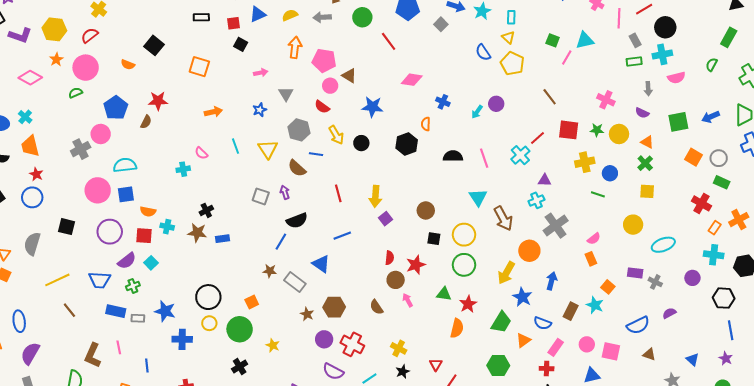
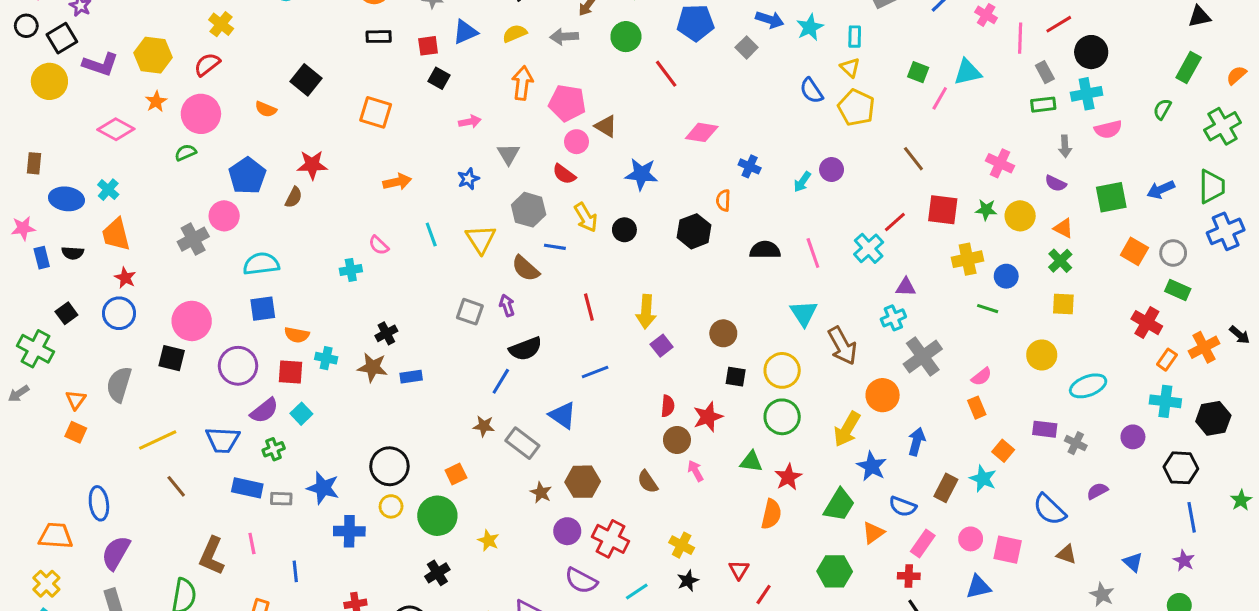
pink circle: (98, 190) -> (192, 321), moved
blue semicircle: (638, 325) -> (1049, 510), turned 70

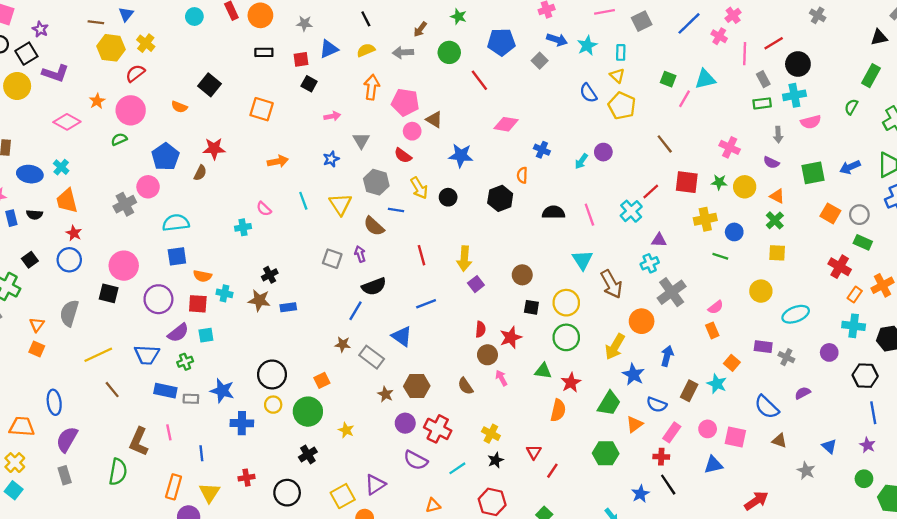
yellow hexagon: (153, 55) -> (111, 48), moved
cyan square: (301, 414) -> (206, 335), turned 35

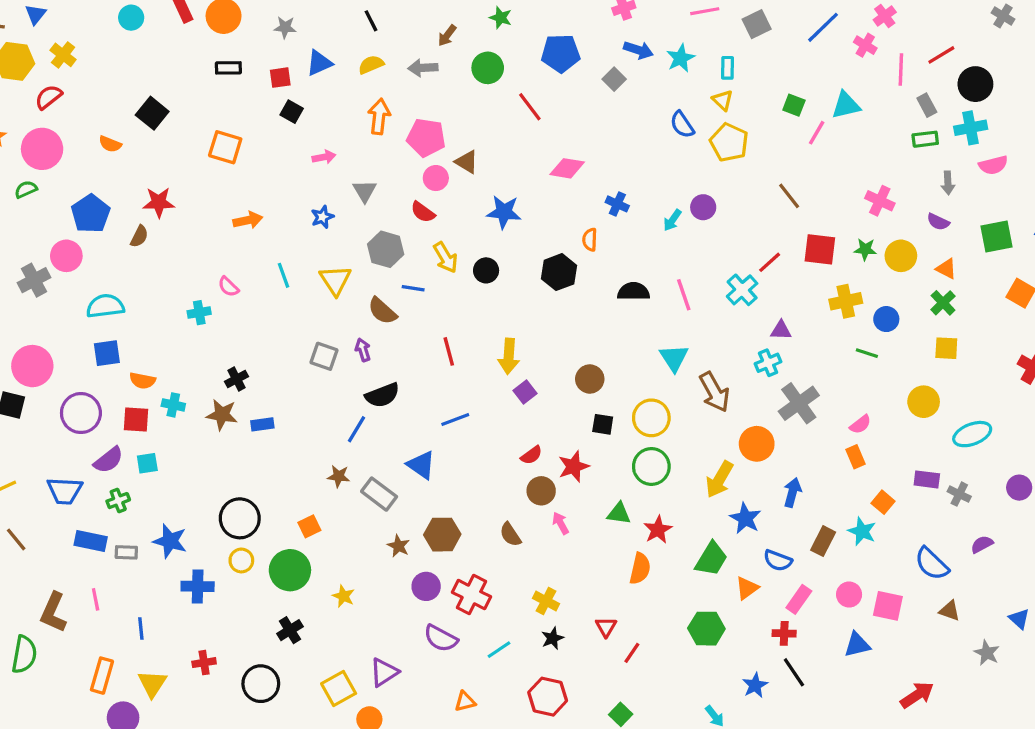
red semicircle: (481, 329) -> (531, 455), turned 49

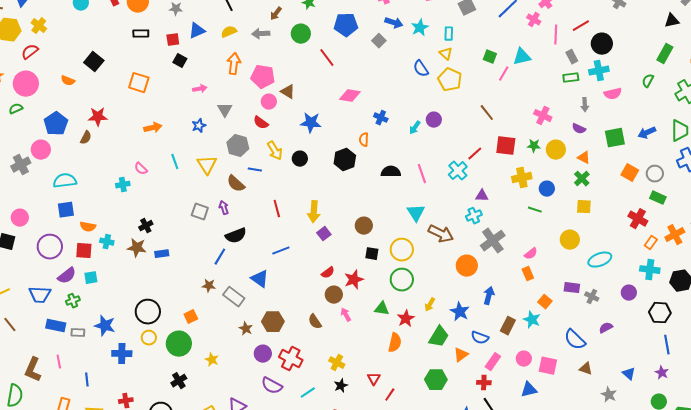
pink circle: (32, 366) -> (20, 218), size x0.7
brown arrow: (715, 392) -> (441, 234), turned -35
yellow arrow: (719, 479) -> (430, 305), moved, size x0.6

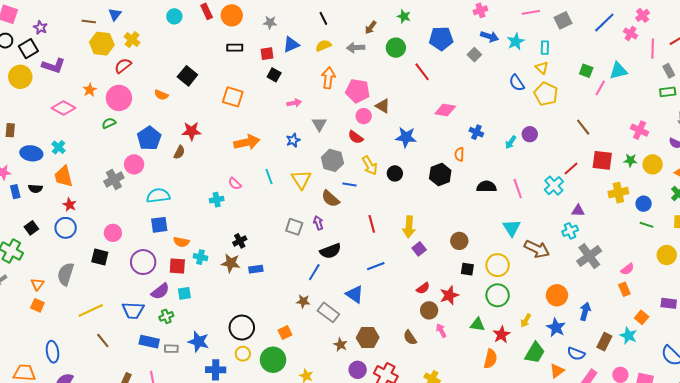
orange arrow: (153, 128) -> (247, 142), size x1.4
green line: (535, 210) -> (647, 225), moved
orange circle: (467, 266) -> (557, 295), moved

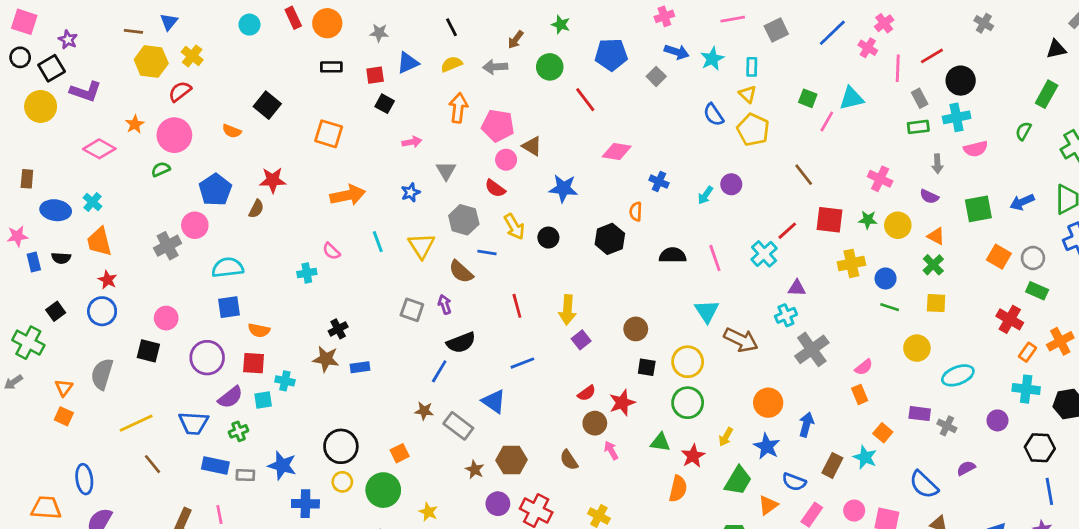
cyan cross: (201, 257) -> (285, 381), moved

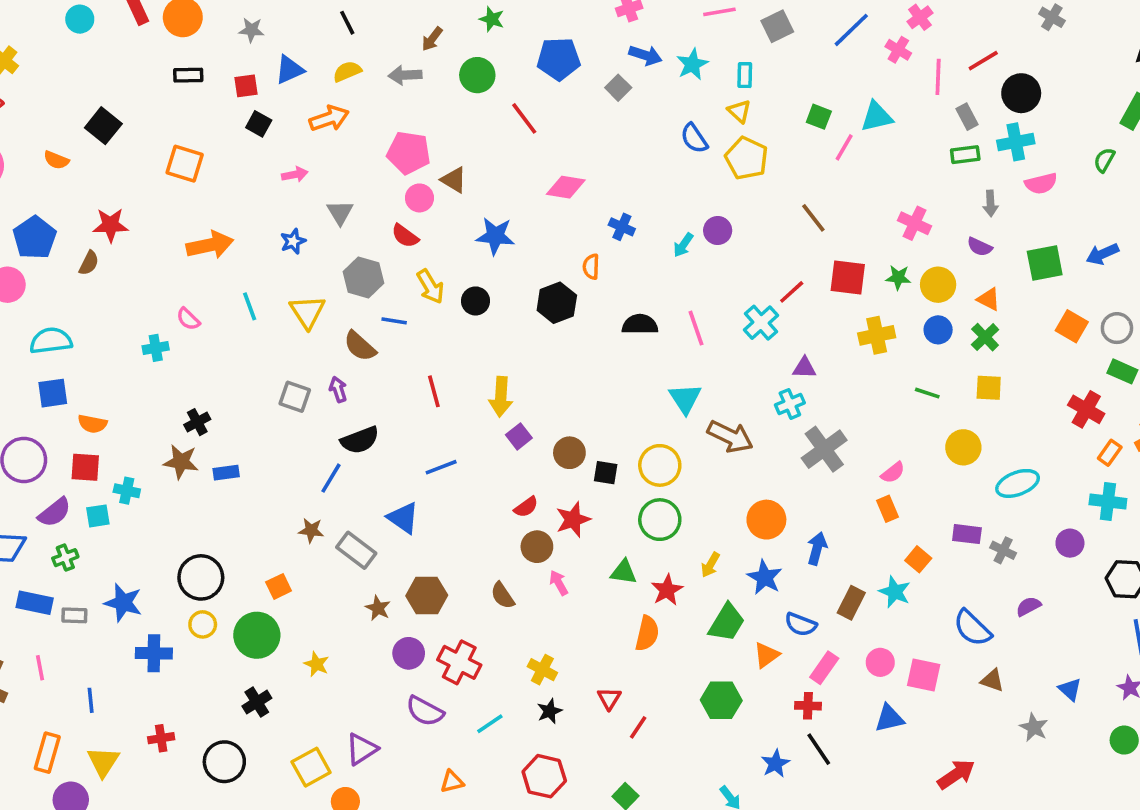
orange arrow: (458, 108) -> (329, 118), moved, turned 64
blue circle: (886, 278) -> (938, 330), moved
brown circle: (636, 329) -> (569, 453), moved

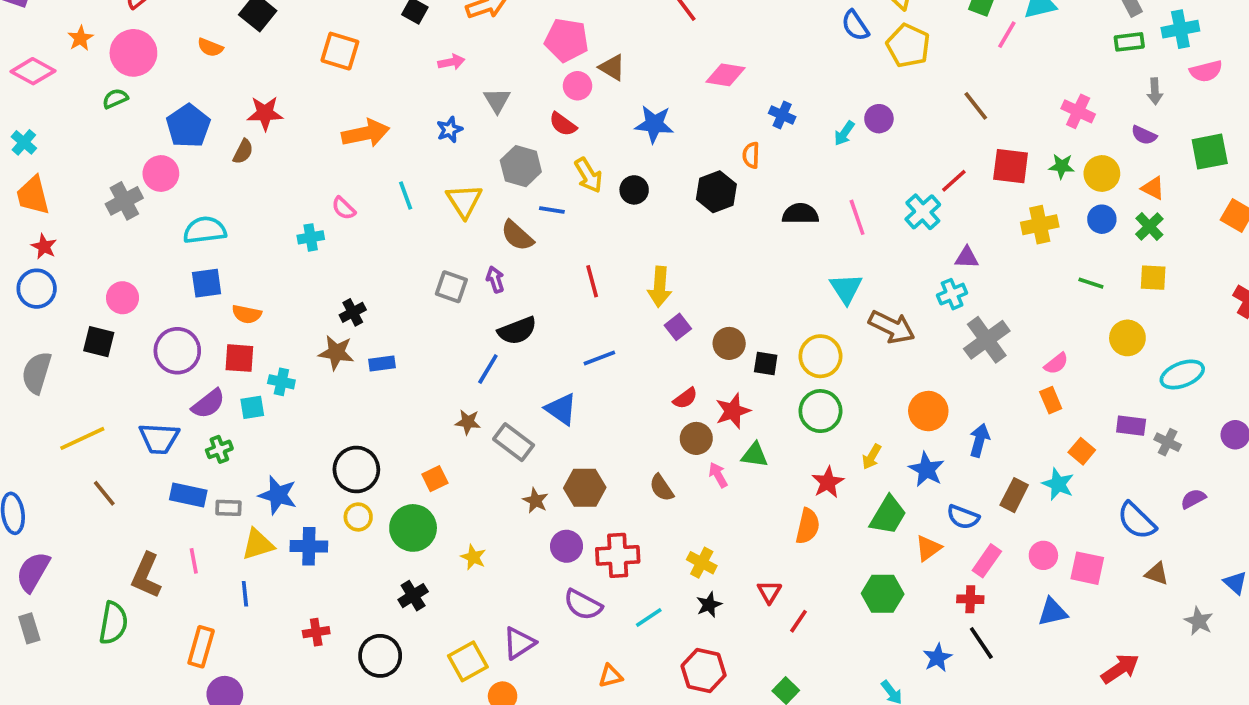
green triangle: (624, 572) -> (755, 455), moved
red cross: (459, 662) -> (618, 555), turned -30
yellow triangle: (103, 762) -> (258, 544), moved, turned 40

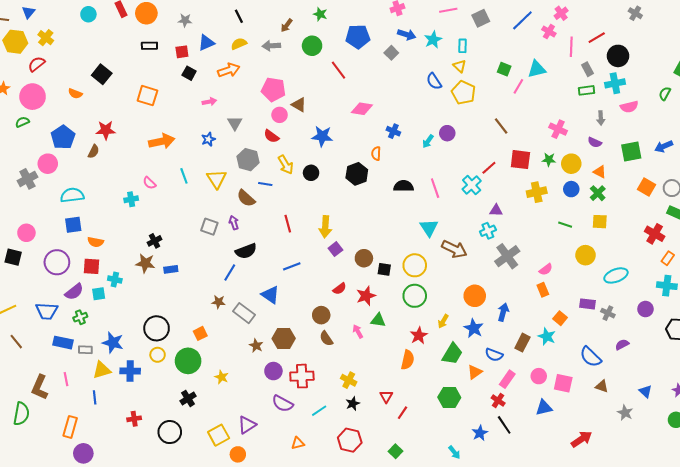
brown circle: (696, 438) -> (321, 315), moved
red cross: (970, 599) -> (498, 401), turned 32

